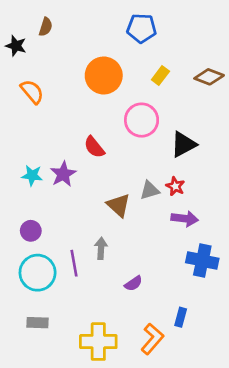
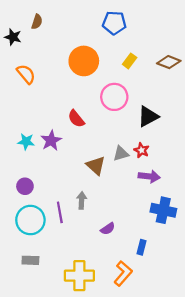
blue rectangle: (181, 317) -> (142, 247), moved

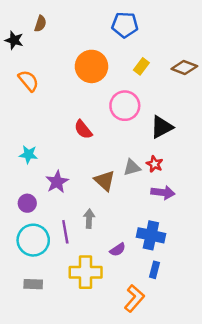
purple star: (51, 140) -> (57, 182), moved
blue cross: (163, 210) -> (151, 235), moved
yellow cross: (79, 276) -> (86, 272), moved

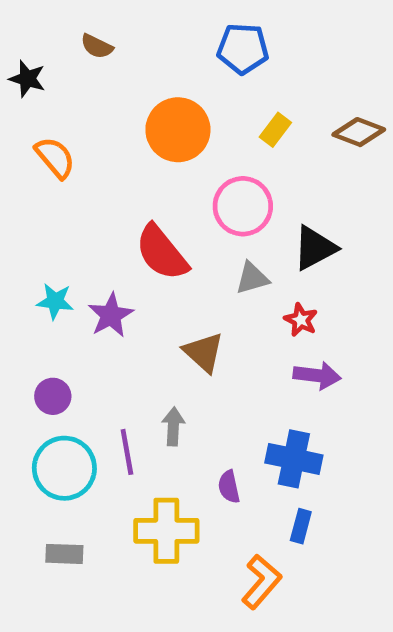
brown semicircle: (40, 24) -> (97, 46), moved, turned 98
red semicircle: (83, 129) -> (162, 253), size x1.5
gray triangle: (132, 168) -> (252, 278), moved
purple star: (57, 182) -> (111, 315), moved
purple semicircle: (118, 250) -> (229, 487), turned 112

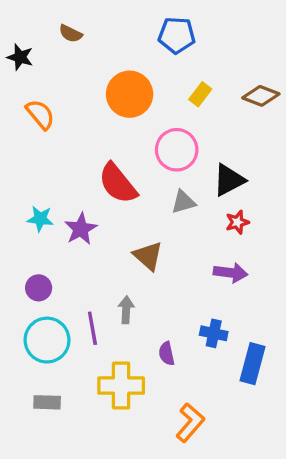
red star: (301, 320) -> (237, 222), moved, turned 30
blue cross: (294, 459) -> (214, 333), size x0.7
blue rectangle: (301, 526) -> (252, 364), moved, size x1.6

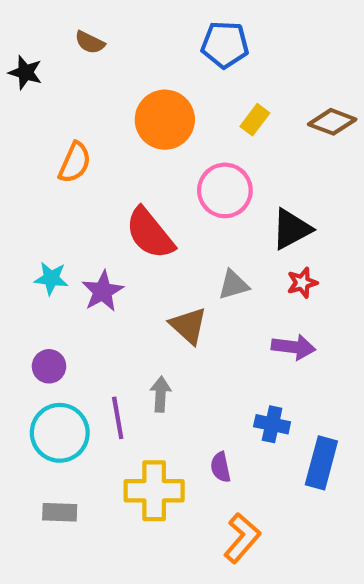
orange semicircle: (40, 114) -> (75, 163), moved, turned 64
gray triangle: (183, 202) -> (233, 285), moved
purple semicircle: (167, 354) -> (221, 467), moved

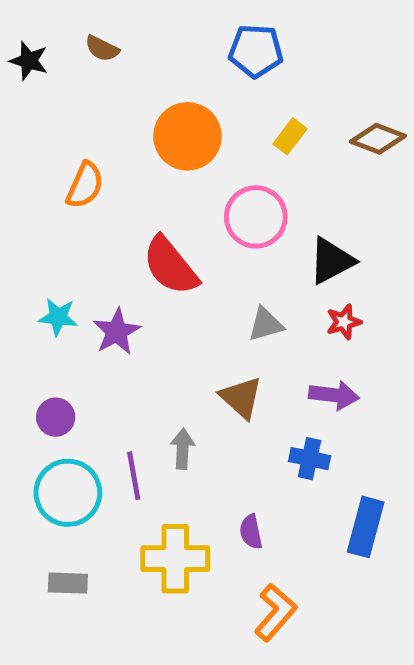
black star: (25, 72) -> (29, 61), moved
brown triangle: (188, 326) -> (241, 398), moved
blue cross: (272, 424) -> (310, 459), moved

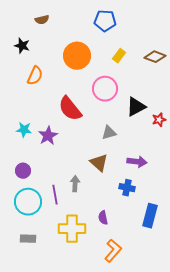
brown semicircle: (102, 48) -> (42, 20), turned -40
black star: (29, 61) -> (22, 46), moved
red star: (344, 322) -> (159, 120), moved

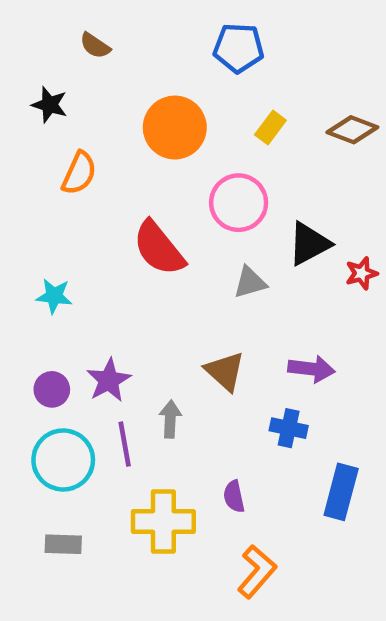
brown semicircle: (42, 20) -> (95, 46), turned 48
gray triangle: (109, 133) -> (250, 282), moved
purple star: (48, 136) -> (109, 380), moved

